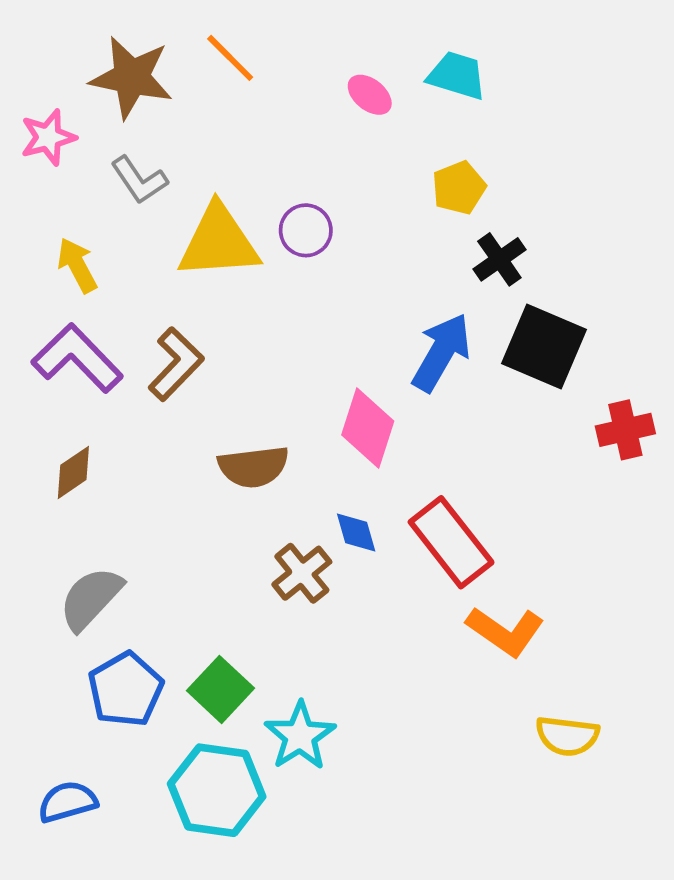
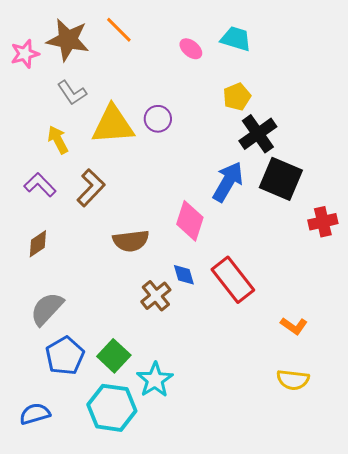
pink star: (48, 137) -> (25, 54), moved
black cross: (499, 259) -> (258, 134), size x1.4
yellow arrow: (77, 265) -> (58, 140), moved
purple L-shape: (77, 358) -> (40, 185), size x0.7
orange L-shape: (505, 631) -> (294, 326), moved, size x0.7

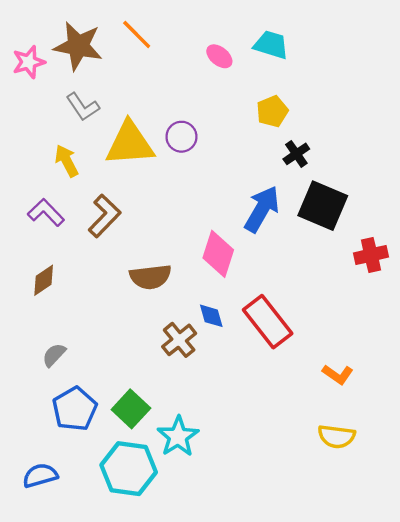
black cross: (258, 134) -> (296, 154), size x0.6
gray semicircle: (47, 309) -> (54, 355), size x0.6

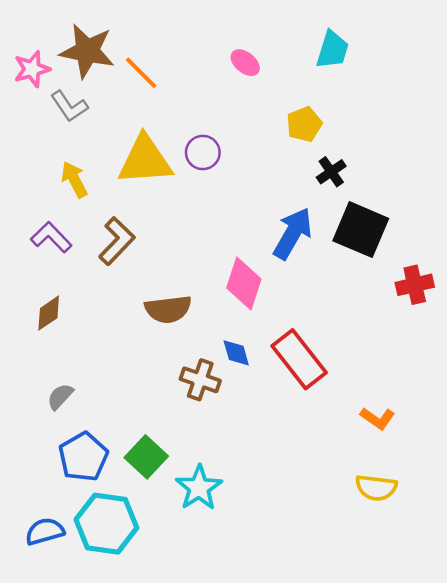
orange line: (137, 34) -> (141, 73), moved
cyan trapezoid: (271, 45) -> (332, 50), moved, turned 90
gray L-shape: (83, 107) -> (69, 106), moved
brown cross: (179, 340) -> (200, 380), turned -32
cyan hexagon: (129, 469) -> (106, 524), moved

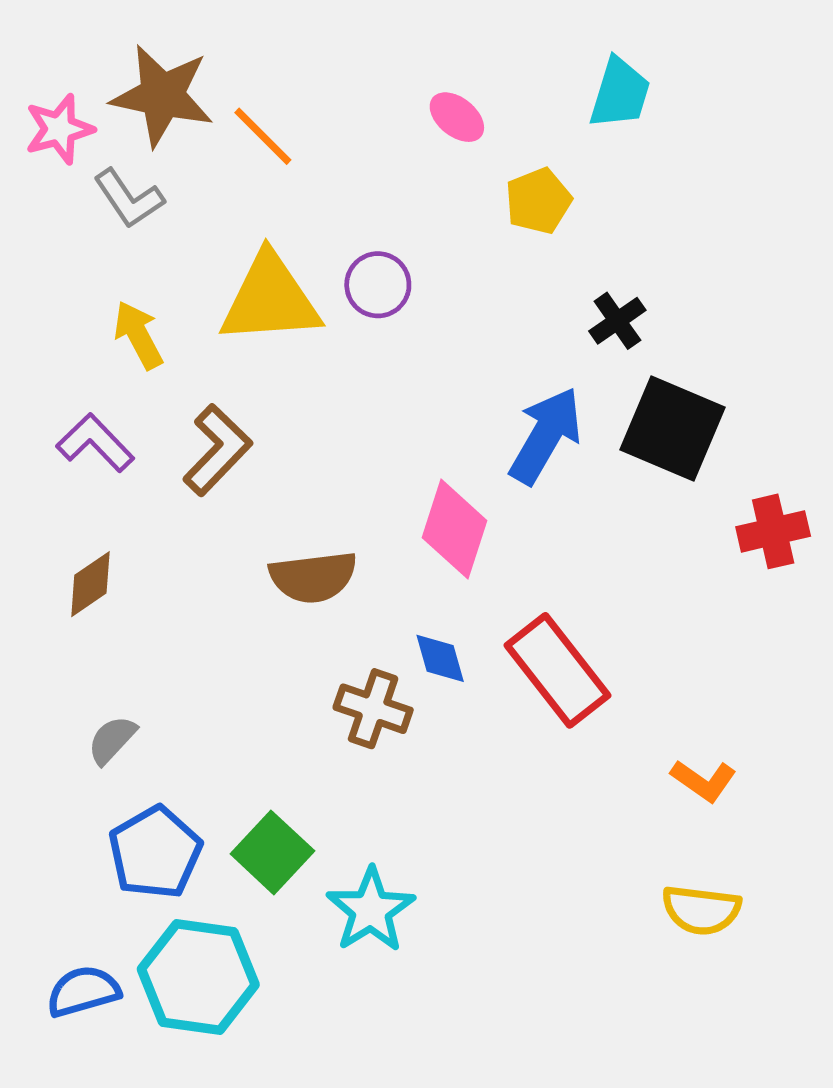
yellow pentagon: (304, 124) -> (538, 201), moved

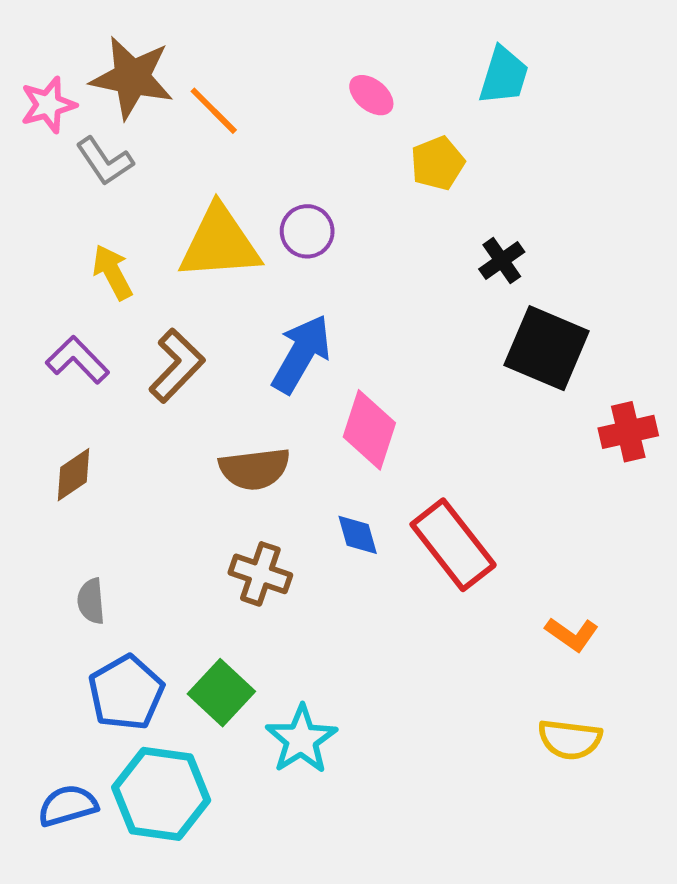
blue arrow: (546, 436) -> (301, 354), moved
brown cross: (373, 709) -> (260, 574), moved
gray semicircle: (112, 740) -> (91, 601), turned -48

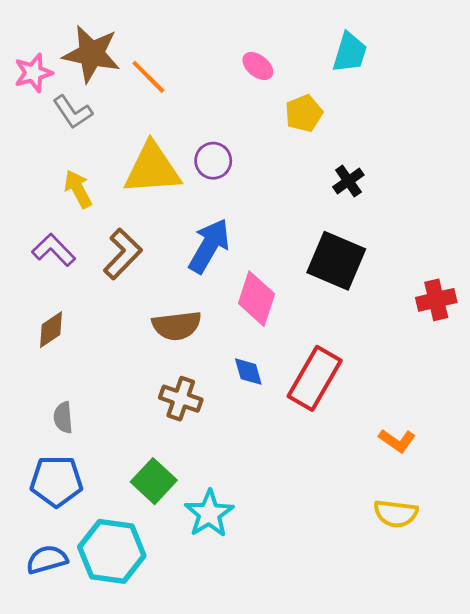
black square: (547, 348) -> (336, 261), moved
red rectangle: (453, 545) -> (315, 378), turned 68
blue pentagon: (126, 693) -> (56, 481), moved, turned 30

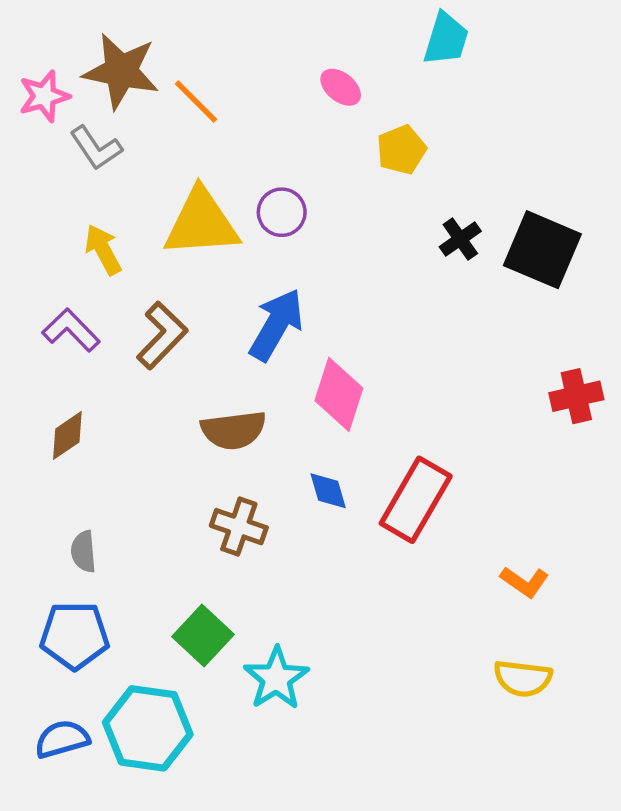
cyan trapezoid: (350, 53) -> (446, 39), moved
black square: (336, 261) -> (542, 250), moved

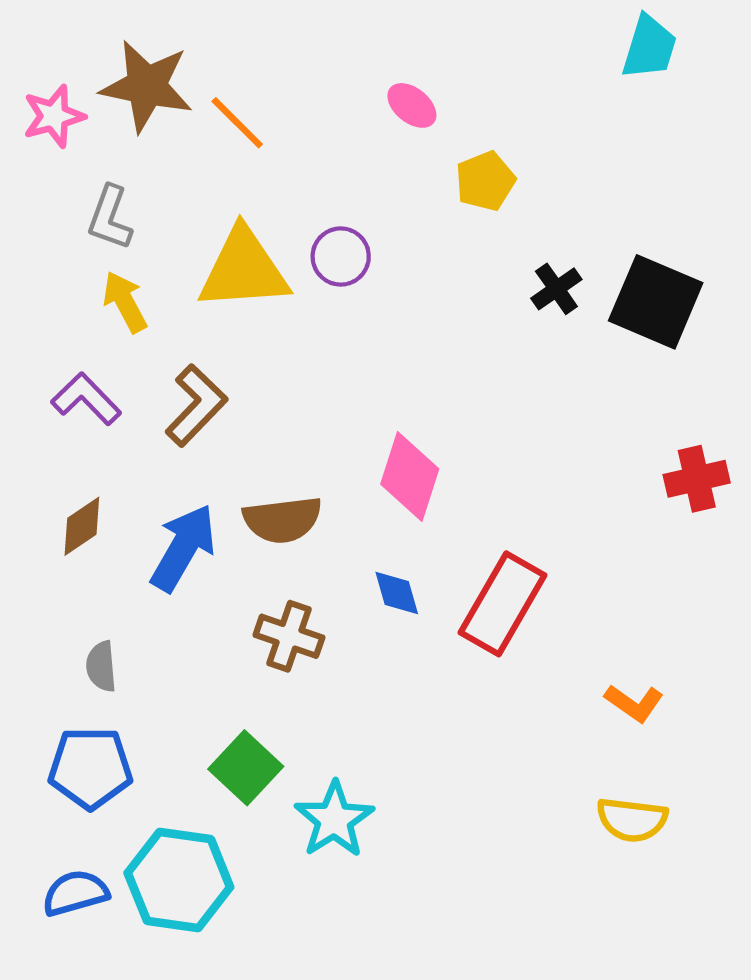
cyan trapezoid: (446, 39) -> (649, 47), moved
gray L-shape: (96, 148) -> (110, 218), moved, turned 54
blue arrow: (276, 325) -> (183, 548), moved

